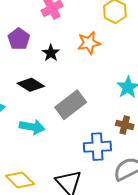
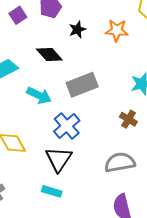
blue cross: (97, 147) -> (67, 126), moved, turned 36

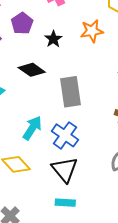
gray rectangle: (82, 85) -> (71, 92), turned -64
cyan arrow: (39, 95) -> (32, 128), moved, turned -70

